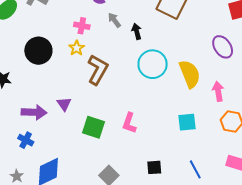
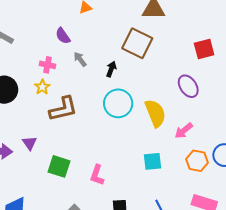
black arrow: (137, 31) -> (111, 69), moved, turned 35
brown L-shape: (98, 70) -> (63, 109), turned 48
pink arrow: (218, 91) -> (184, 131), turned -120
pink L-shape: (129, 123) -> (97, 175), moved

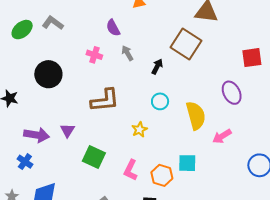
yellow star: (42, 87) -> (139, 130), moved
cyan circle: (118, 103) -> (160, 101), size x0.6
orange hexagon: (197, 161) -> (162, 175), moved

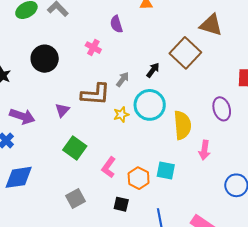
gray arrow: (127, 53) -> (123, 79), moved, turned 56
cyan circle: (160, 101) -> (150, 105), size x1.8
purple triangle: (67, 130) -> (62, 110), moved
yellow star: (139, 130) -> (121, 114), moved
pink arrow: (222, 136) -> (204, 150), turned -60

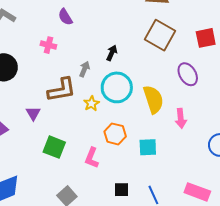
brown square: (185, 53) -> (160, 35), moved
orange hexagon: (139, 178) -> (115, 134), moved
black square: (121, 204) -> (122, 190), moved

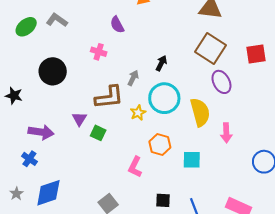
purple ellipse: (188, 74) -> (221, 82), moved
green square: (54, 147) -> (98, 133), moved, size x0.7

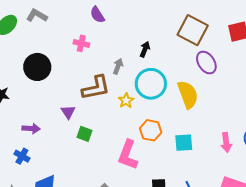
purple arrow: (41, 132) -> (31, 129), size x0.7
green square: (98, 133) -> (84, 134), moved
pink arrow: (226, 133) -> (226, 143), moved
pink L-shape: (135, 167) -> (128, 155), size x1.4

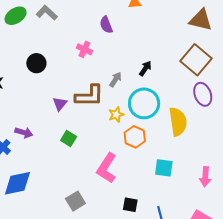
black circle: (37, 67) -> (36, 63), size x0.7
purple triangle: (68, 112) -> (60, 104), moved
purple arrow: (31, 129) -> (24, 133), moved
orange hexagon: (151, 130) -> (135, 137), moved

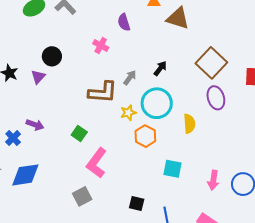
brown triangle: (201, 20) -> (178, 18), moved
purple triangle: (60, 104) -> (38, 77), moved
yellow semicircle: (178, 122) -> (189, 124), size x0.7
pink L-shape: (107, 168) -> (97, 163), moved

